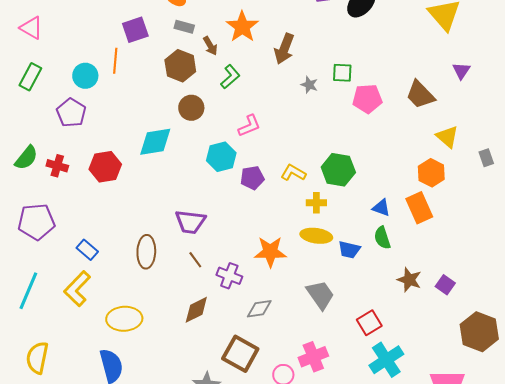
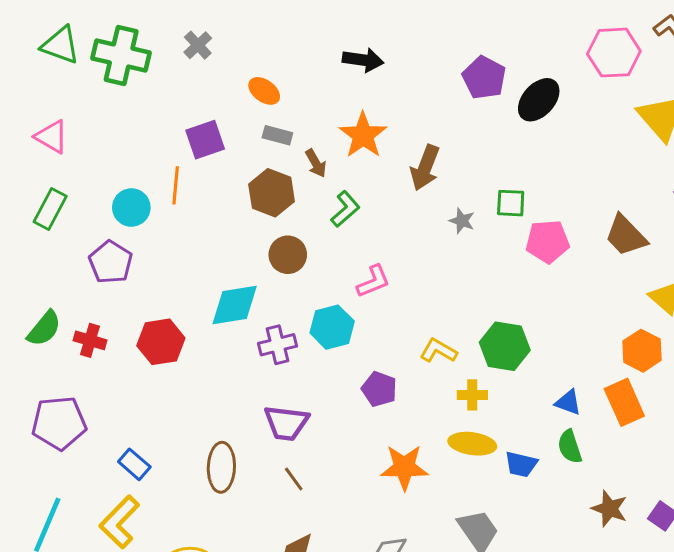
purple pentagon: (252, 178) -> (379, 389), moved, turned 30
purple cross: (229, 276) -> (277, 345), moved, turned -35

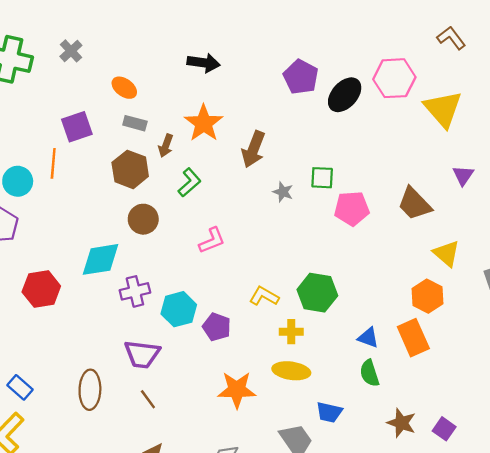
pink hexagon: (614, 53) -> (394, 78), moved
brown arrow: (316, 163) -> (166, 146), turned 50
cyan hexagon: (332, 327) -> (179, 309), moved
blue trapezoid: (521, 464) -> (329, 412), moved

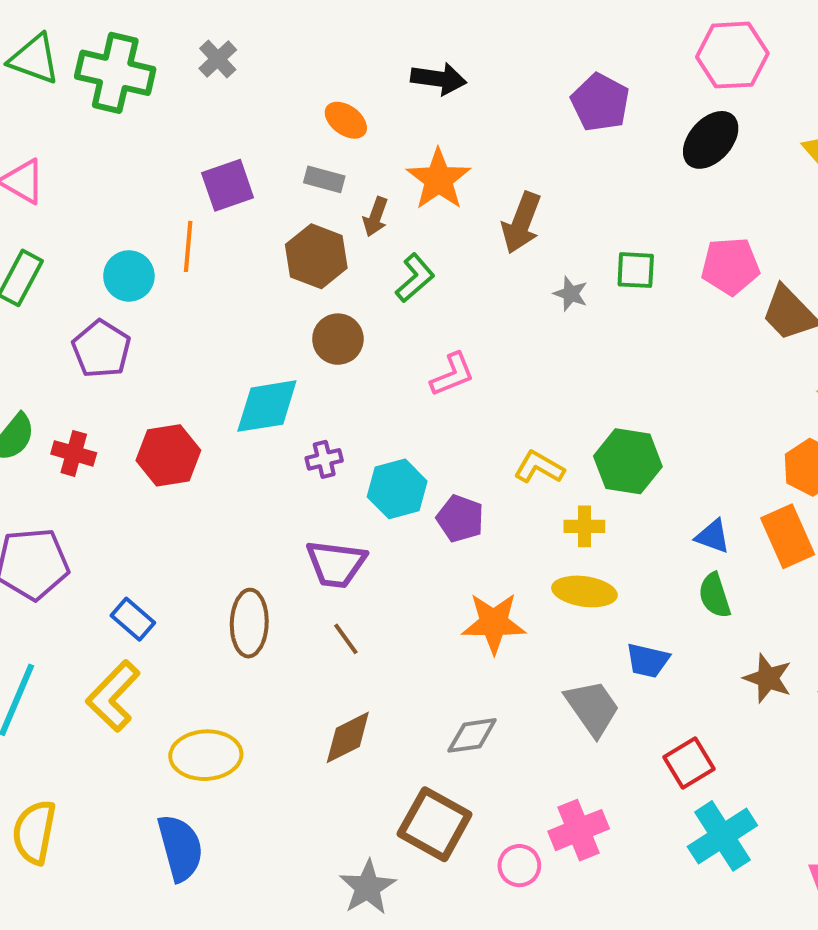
pink hexagon: (394, 78) -> (732, 55), moved
orange ellipse: (124, 88) -> (346, 120), moved
black ellipse: (345, 95) -> (711, 140), moved
pink pentagon: (352, 208) -> (730, 266), moved
purple cross: (135, 291) -> (324, 459), size x0.7

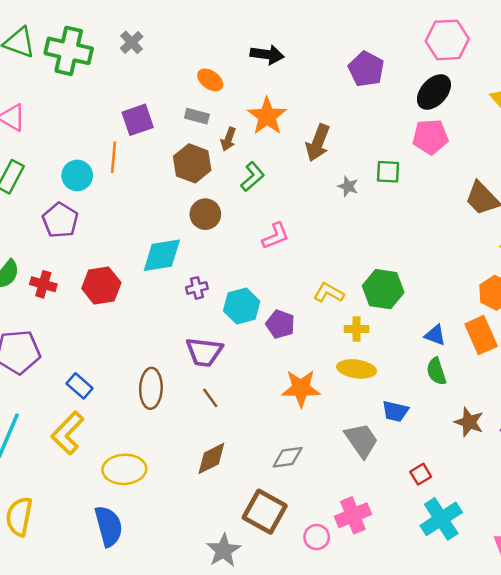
pink pentagon: (730, 266) -> (430, 137), moved
red square: (689, 763) -> (421, 474), size x0.7

